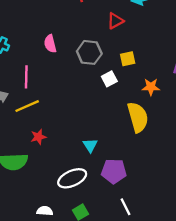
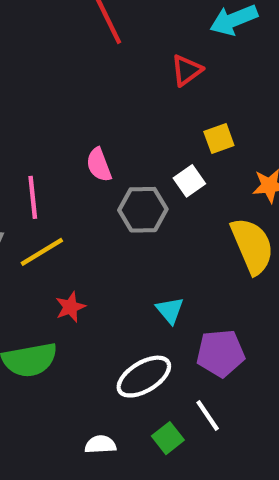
pink semicircle: (50, 44) -> (99, 165), moved
gray hexagon: (89, 52) -> (143, 210), moved
white line: (125, 207) -> (208, 416), moved

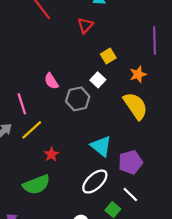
cyan triangle: (170, 310) -> (101, 146), size x1.5

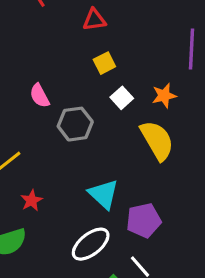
red triangle: (85, 25) -> (94, 20), turned 35
yellow square: (108, 56) -> (104, 63), moved
white square: (98, 80) -> (122, 98), moved

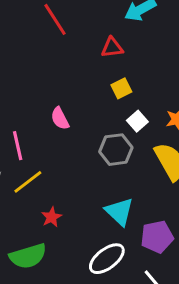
gray hexagon: (75, 124) -> (116, 150), moved

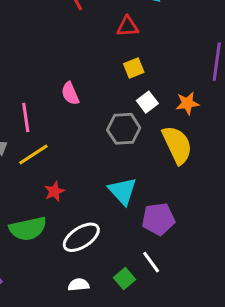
white ellipse: (107, 259) -> (81, 237), moved

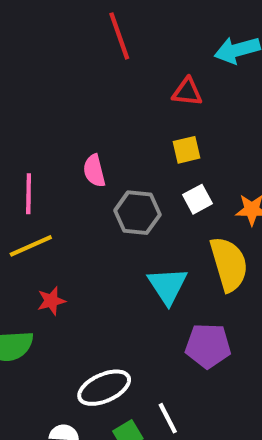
gray hexagon: (124, 129) -> (137, 213), moved
cyan triangle: (123, 191) -> (168, 286), moved
purple pentagon: (158, 219) -> (208, 346), moved
white ellipse: (81, 237) -> (104, 388), moved

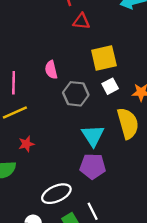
red triangle: (187, 92) -> (81, 21), moved
yellow square: (187, 150) -> (104, 58), size x1.6
purple pentagon: (208, 346) -> (93, 166), moved

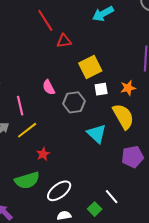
white square: (110, 86) -> (101, 89), turned 32
purple pentagon: (93, 166) -> (133, 157), moved
white ellipse: (56, 194) -> (59, 191), moved

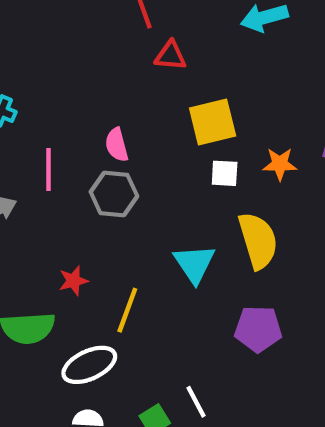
orange star: (128, 88) -> (280, 164), moved
gray hexagon: (74, 102) -> (114, 194), moved
yellow line: (27, 130) -> (127, 310), moved, turned -45

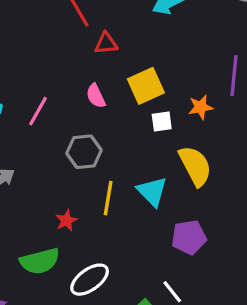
pink semicircle: (117, 145) -> (96, 96), moved
pink line: (49, 169) -> (38, 111), moved, turned 40
yellow line: (127, 310) -> (108, 198), moved
purple pentagon: (258, 329) -> (189, 237), moved

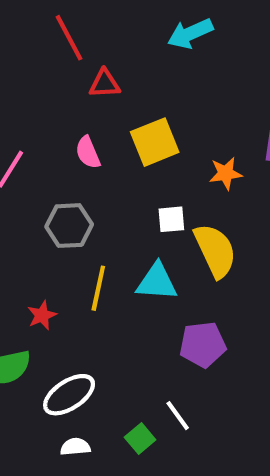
white square: (162, 121) -> (171, 219), moved
cyan triangle: (152, 191) -> (157, 282), turned -44

